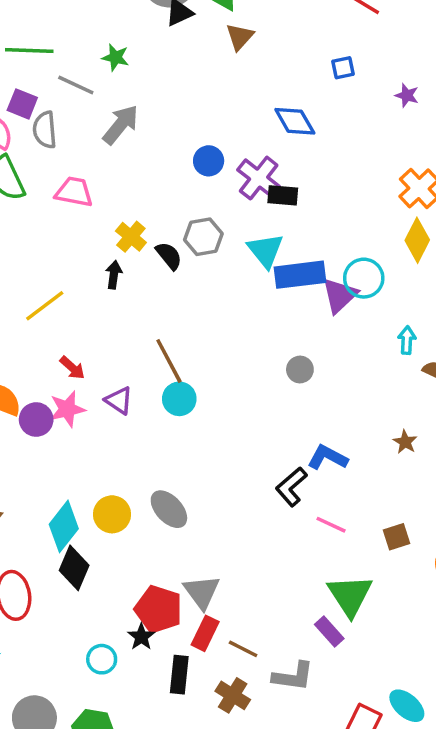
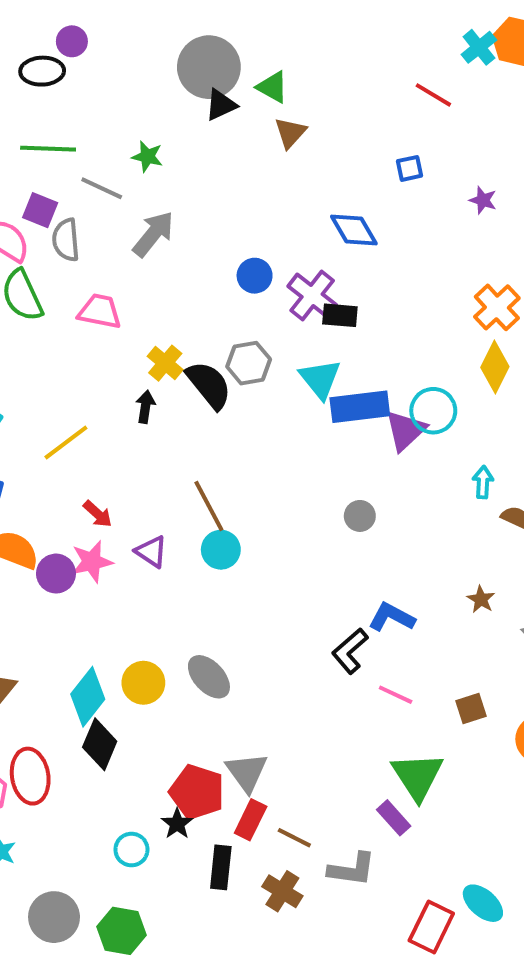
black semicircle: (169, 256) -> (209, 385), size x1.5

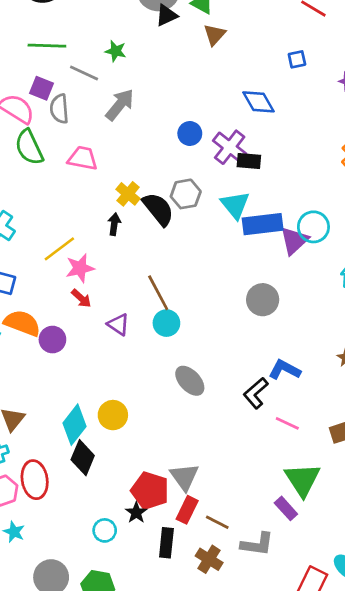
gray circle: (360, 516) -> (263, 300), size x1.5
pink star: (92, 562) -> (80, 268), moved
gray ellipse: (209, 677) -> (190, 381), moved

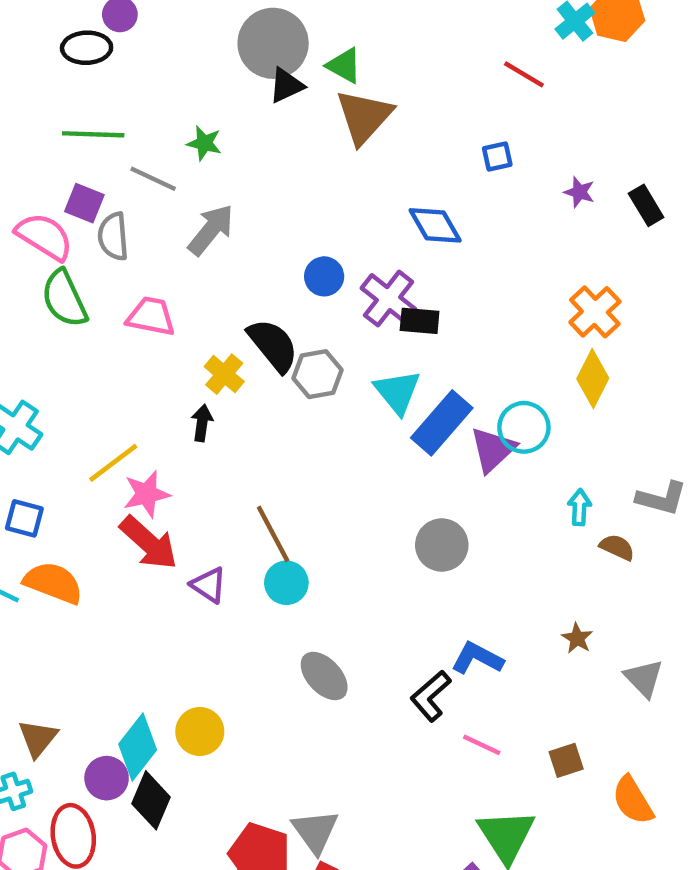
brown triangle: (215, 35) -> (364, 117), size x1.6
black semicircle: (158, 209) -> (273, 345), moved
blue rectangle: (263, 224) -> (442, 423), turned -42
red arrow: (81, 298) -> (149, 543), size x1.8
purple circle: (52, 340) -> (107, 778), moved

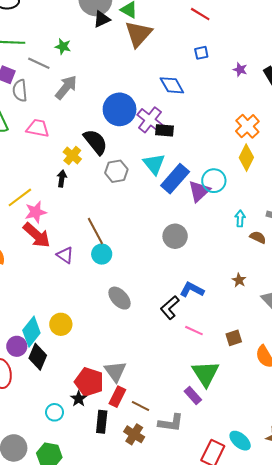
red line: (524, 74) -> (200, 14), moved
blue circle: (324, 276) -> (120, 109), size x1.8
gray hexagon: (317, 374) -> (116, 171), moved

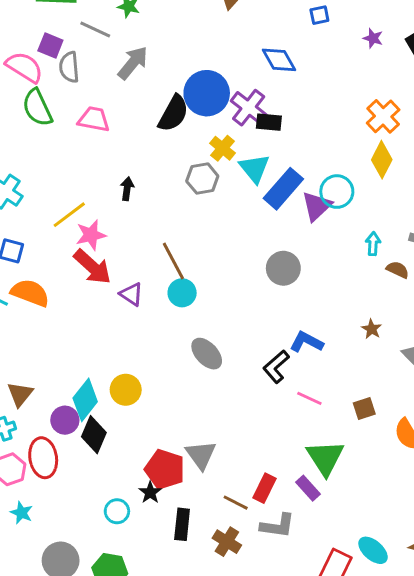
black semicircle: (95, 142) -> (173, 113), moved, turned 68
yellow cross: (72, 156) -> (223, 148), moved
red rectangle: (117, 397) -> (265, 488), moved

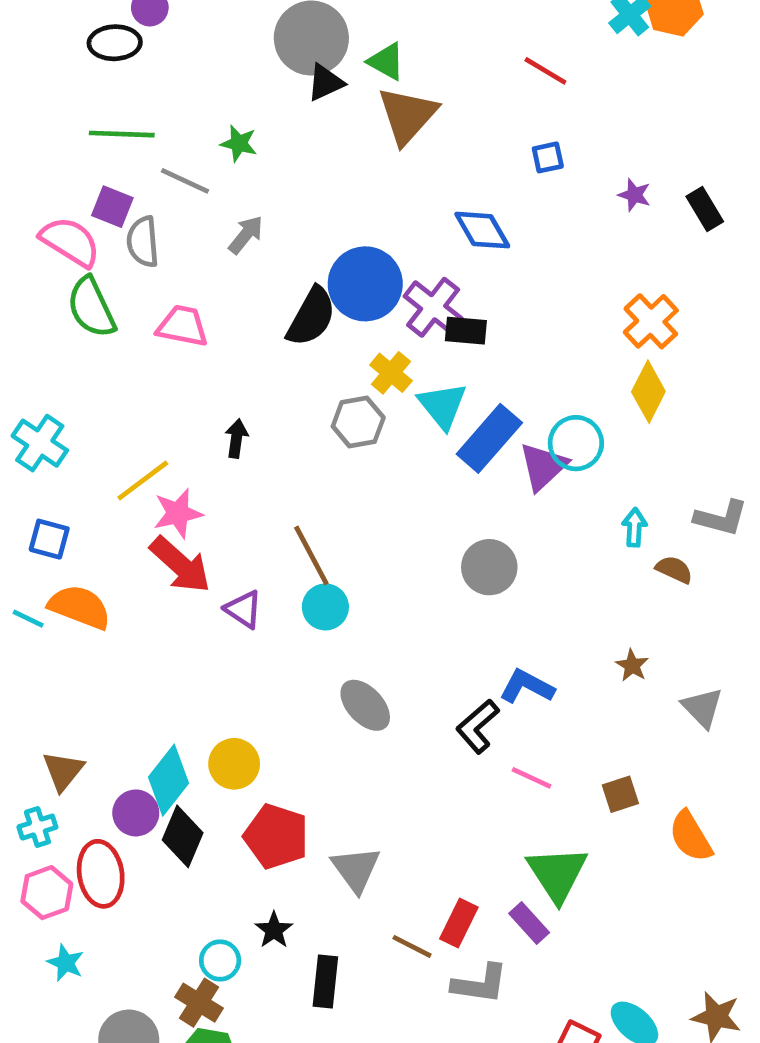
gray arrow: (133, 63) -> (246, 235), size x0.7
red pentagon: (165, 469) -> (276, 836), moved
brown cross: (227, 542) -> (199, 1003), moved

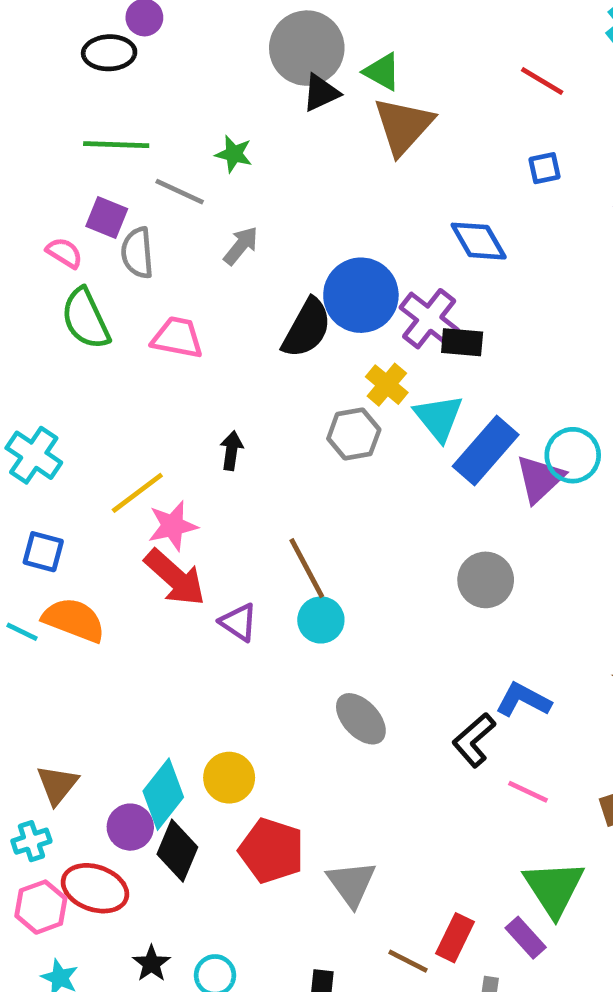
pink semicircle: (70, 242) -> (64, 253), size x0.6
red ellipse: (101, 874) -> (95, 888), turned -62
black star: (274, 930) -> (151, 964), moved

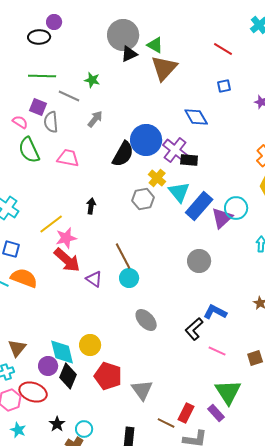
cyan diamond: (163, 794) -> (62, 352), turned -52

